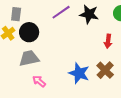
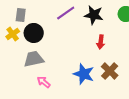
red arrow: (108, 41) -> (101, 42), moved

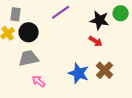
black star: (94, 15) -> (100, 20), moved
red arrow: (101, 42) -> (96, 41), turned -64

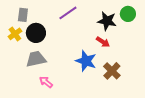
blue star: (79, 73) -> (86, 61), moved

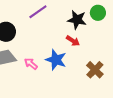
brown cross: (112, 71) -> (95, 70), moved
pink arrow: (46, 82) -> (31, 64), moved

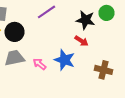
brown cross: (95, 70) -> (104, 70), turned -30

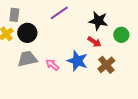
green circle: (106, 13) -> (121, 35), moved
brown cross: (104, 70) -> (106, 65), moved, turned 36

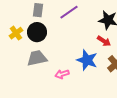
gray rectangle: (14, 15) -> (38, 10), moved
pink arrow: (52, 65) -> (62, 74), moved, turned -56

